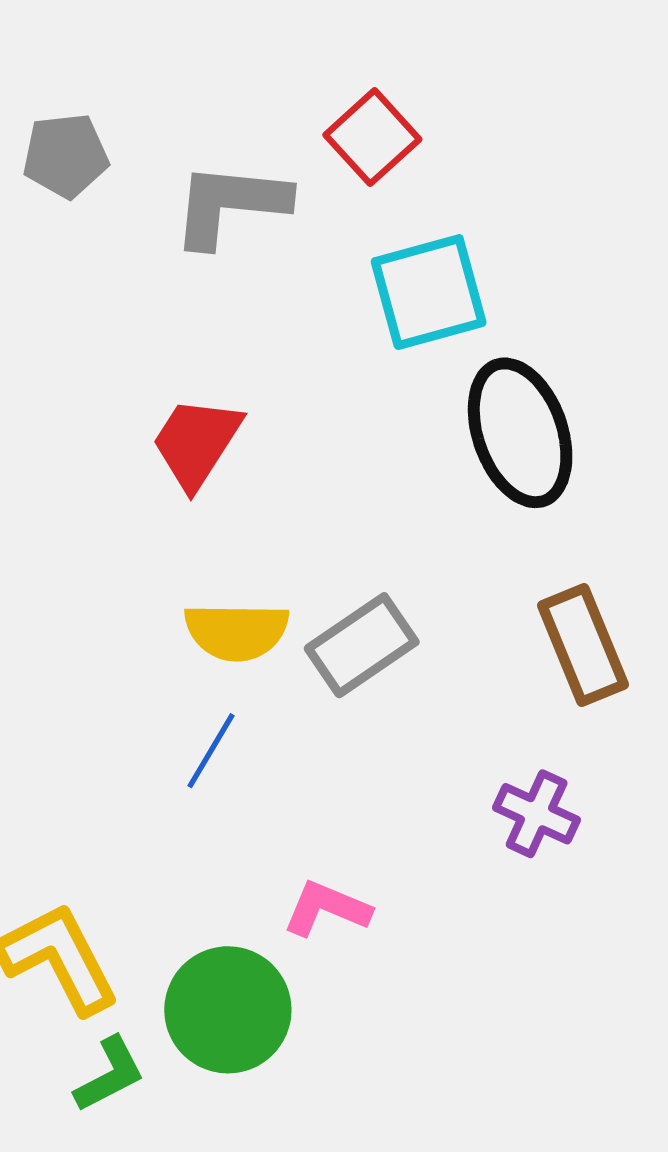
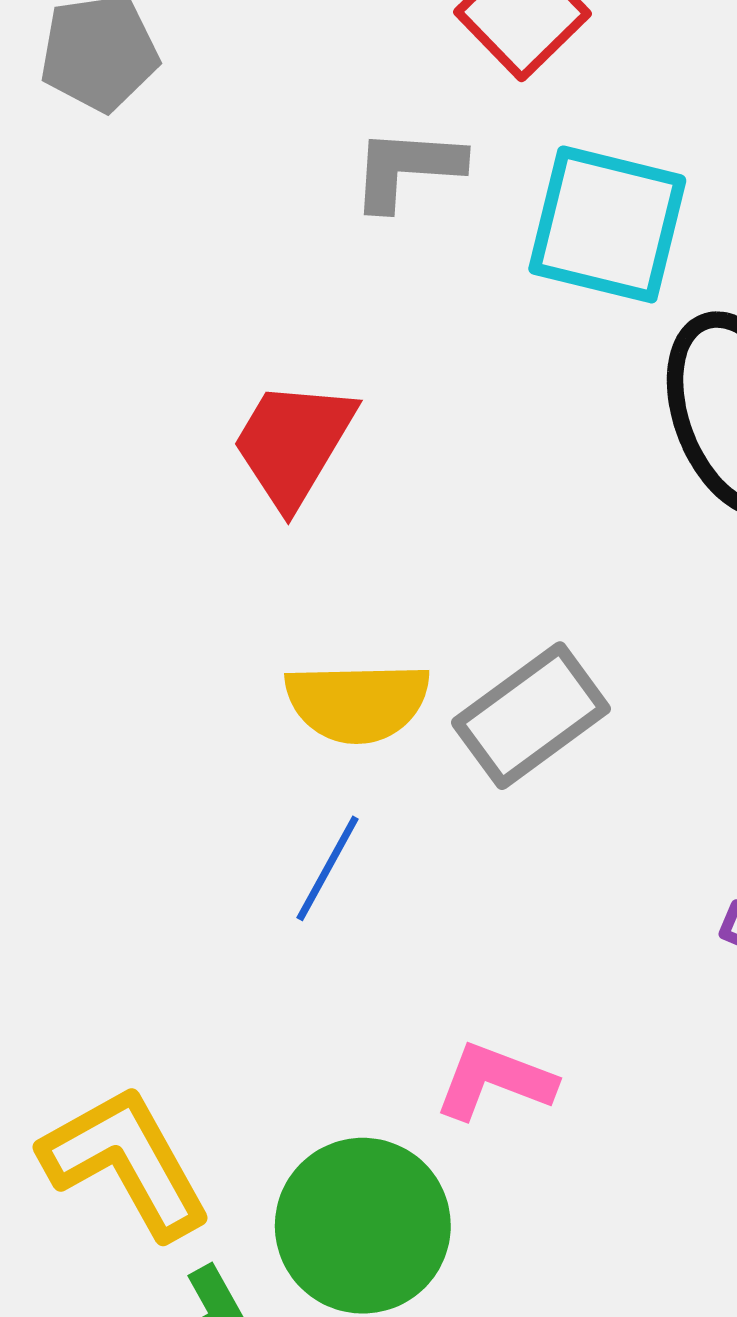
gray L-shape: (230, 205) -> (407, 169), moved, size x0.7
cyan square: (429, 292) -> (607, 224), turned 31

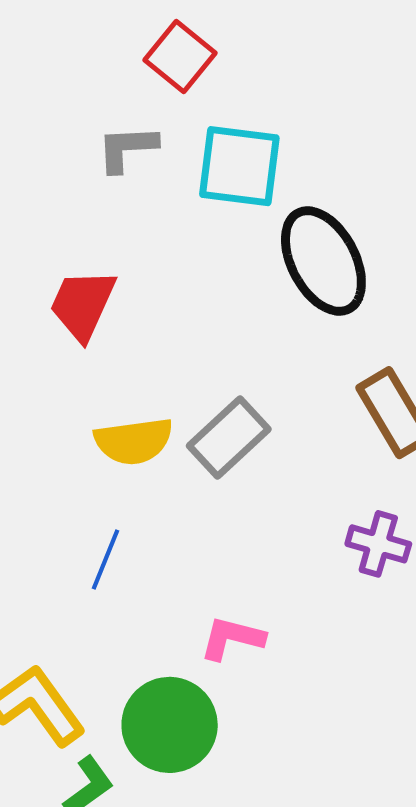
blue line: (328, 868) -> (105, 560), moved

